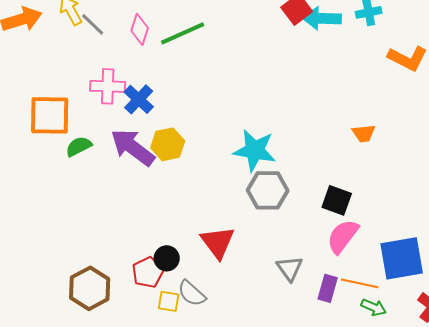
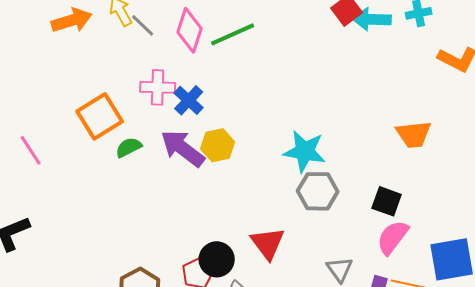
pink diamond: (140, 29) -> (190, 30), size x1.4
orange square: (50, 115) -> (100, 116), turned -33
orange trapezoid: (364, 133) -> (414, 134), size x1.5
black circle: (167, 258) -> (217, 259), size x1.4

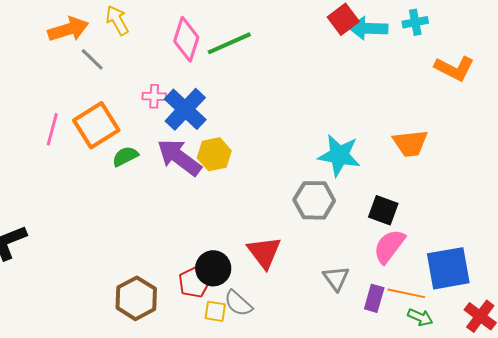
gray line: (143, 25) -> (92, 59), moved
pink cross: (158, 87) -> (154, 96), size x0.7
blue cross: (189, 100) -> (185, 109), size x1.4
pink line: (31, 150) -> (52, 129), moved, turned 48
cyan star: (305, 151) -> (339, 155), moved

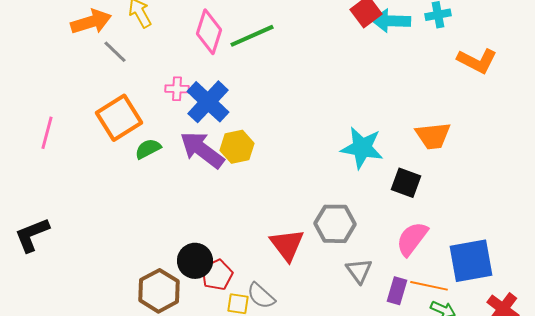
pink line: (52, 129) -> (47, 133), moved
gray hexagon: (314, 200) -> (335, 224), moved
black square: (383, 210) -> (406, 183), moved
black circle: (213, 268) -> (195, 261), moved

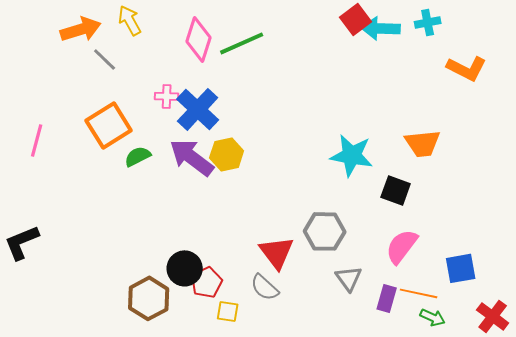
blue square: (471, 261) -> (461, 268), size x0.7
gray semicircle: (261, 296) -> (265, 287), moved

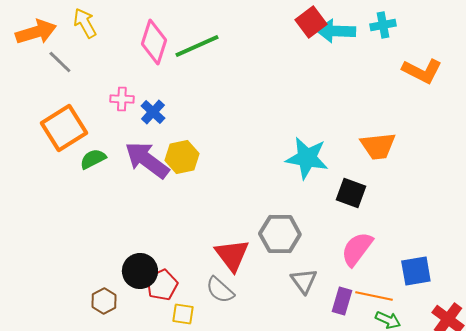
blue cross: (198, 109) -> (153, 112), size x0.6
brown hexagon: (149, 298) -> (104, 301), size x0.6

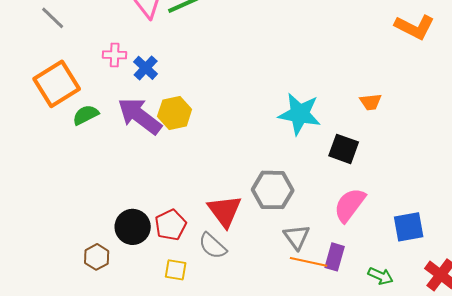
orange trapezoid: (378, 146) -> (371, 102), size x0.6
red pentagon: (162, 285) -> (171, 225), moved
orange line: (374, 296) -> (309, 262), moved

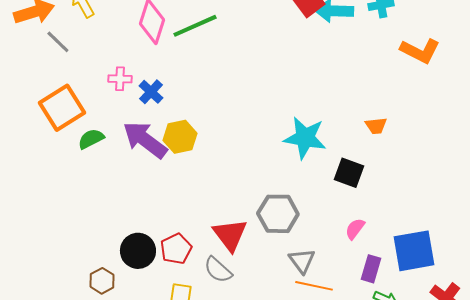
pink semicircle: (350, 205) -> (355, 229), size x0.6
blue square: (409, 227) -> (414, 251), size x1.4
purple rectangle: (335, 257) -> (371, 269), moved

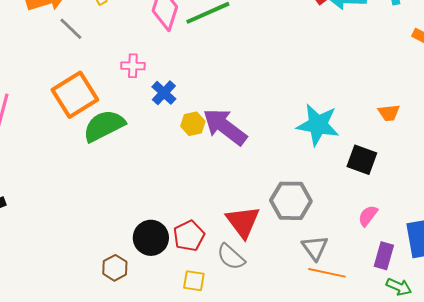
blue cross: (151, 92) -> (164, 93), moved
yellow hexagon: (180, 137) -> (193, 124), size x0.7
green semicircle: (91, 139) -> (104, 126), size x1.6
purple arrow: (145, 140) -> (225, 127), moved

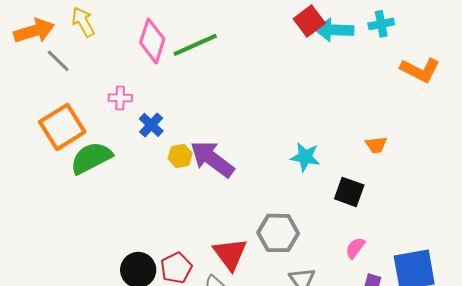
cyan star: (318, 125) -> (305, 157), size x0.7

